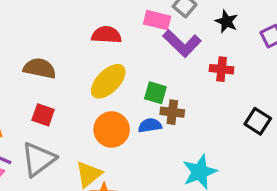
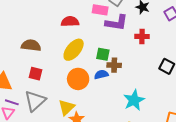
purple L-shape: (182, 43) -> (117, 23), turned -30

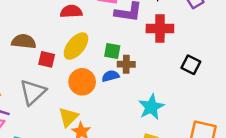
red cross: (142, 36) -> (160, 28), size x1.5
red square: (36, 74) -> (47, 59), moved
gray triangle: (35, 101) -> (33, 92), moved

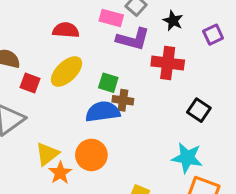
blue semicircle: (110, 76) -> (103, 112), size x1.6
orange circle: (82, 82) -> (91, 155), moved
cyan star: (151, 107) -> (187, 158), moved, turned 30

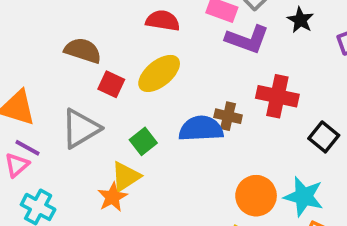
red cross: (168, 63) -> (277, 96), moved
green square: (108, 83) -> (143, 141), moved, turned 30
orange circle: (91, 155) -> (256, 196), moved
orange star: (60, 173) -> (112, 197), moved

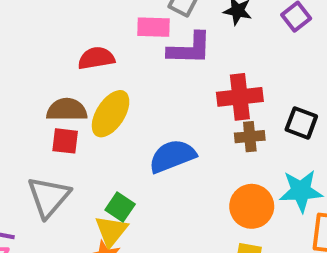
brown semicircle: (83, 50) -> (67, 110), moved
brown cross: (228, 116) -> (250, 137), moved
green square: (143, 141) -> (120, 207), moved

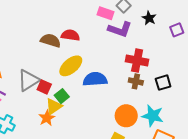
red semicircle: (96, 58) -> (70, 35), moved
yellow ellipse: (111, 114) -> (71, 66), moved
black square: (301, 123) -> (163, 83), turned 35
red square: (65, 141) -> (44, 87), moved

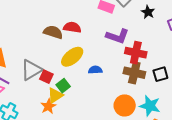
purple L-shape: (120, 29) -> (117, 36), moved
blue semicircle: (95, 79) -> (95, 70), size x0.6
brown cross: (136, 81) -> (134, 73), size x1.5

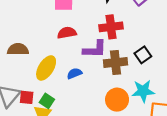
red semicircle: (72, 27) -> (67, 33), moved
purple L-shape: (117, 36) -> (95, 49), moved
red cross: (136, 53) -> (111, 27), moved

